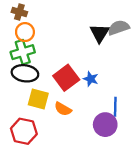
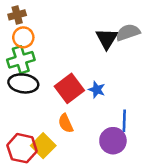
brown cross: (19, 12) -> (17, 15), turned -32
yellow square: (38, 99) -> (43, 146), moved, turned 30
orange semicircle: (63, 109) -> (66, 123), turned 36

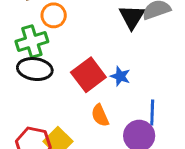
orange circle: (23, 37) -> (54, 15), moved
orange semicircle: (66, 123) -> (100, 115), moved

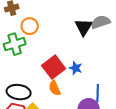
black ellipse: (35, 69) -> (19, 92), moved
orange semicircle: (100, 115) -> (55, 88), moved

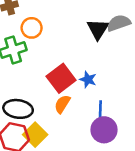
orange semicircle: (55, 88) -> (62, 104), turned 56
blue line: (98, 93) -> (100, 111), moved

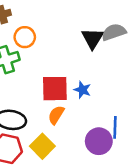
red square: (61, 78) -> (55, 89), turned 36
blue line: (100, 111) -> (115, 127), moved
yellow square: (35, 135) -> (42, 146), moved

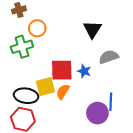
gray semicircle: (114, 32) -> (109, 57), moved
yellow square: (42, 146) -> (45, 87), moved, turned 30

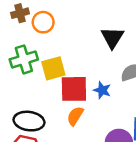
orange circle: (37, 28) -> (43, 22), moved
yellow square: (45, 87) -> (53, 68), moved

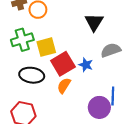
red square: (74, 89) -> (63, 64), turned -30
black ellipse: (29, 121) -> (32, 75), moved

